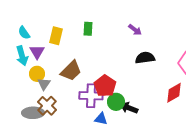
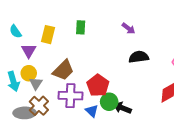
cyan arrow: (22, 56) -> (13, 81), moved
purple cross: (91, 96) -> (70, 96), moved
blue triangle: (101, 119) -> (92, 111), moved, turned 32

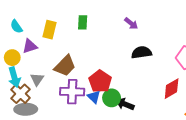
purple triangle: (29, 51) -> (30, 46), turned 42
yellow circle: (29, 73) -> (12, 58), moved
brown cross: (39, 106) -> (21, 94), moved
blue triangle: (92, 111) -> (94, 97), moved

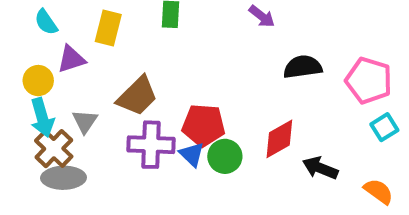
black semicircle: (142, 52) -> (303, 67), moved
red pentagon: (100, 81) -> (204, 125), turned -30
red diamond: (172, 89) -> (279, 139), moved
black arrow: (125, 104) -> (320, 168), moved

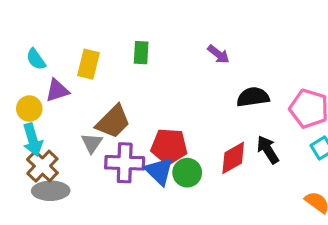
gray triangle: (85, 121) -> (92, 143), moved
blue triangle: (192, 154) -> (159, 171), size x1.4
black arrow: (320, 168) -> (268, 150), moved, turned 36

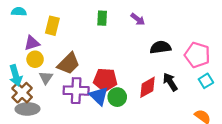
green rectangle: (141, 53) -> (102, 18), moved
cyan semicircle: (36, 59) -> (19, 12), moved, turned 128
yellow circle: (29, 109) -> (35, 59), moved
gray triangle: (92, 143) -> (46, 78), moved

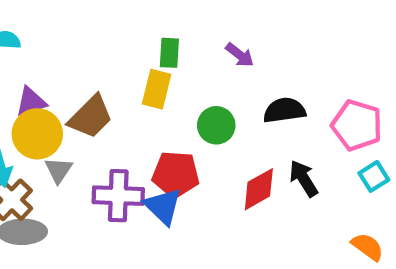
yellow rectangle: (52, 26) -> (157, 89), moved
yellow circle: (35, 59) -> (37, 134), size x1.5
brown trapezoid: (69, 64) -> (91, 117), moved
green circle: (117, 97) -> (216, 125), moved

